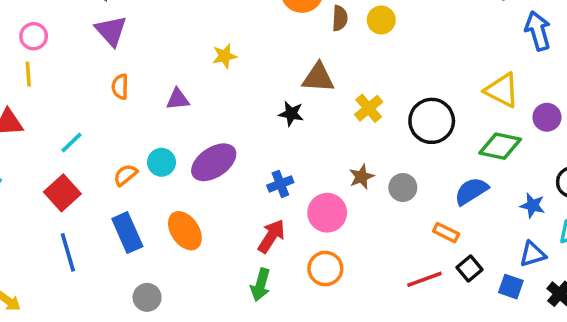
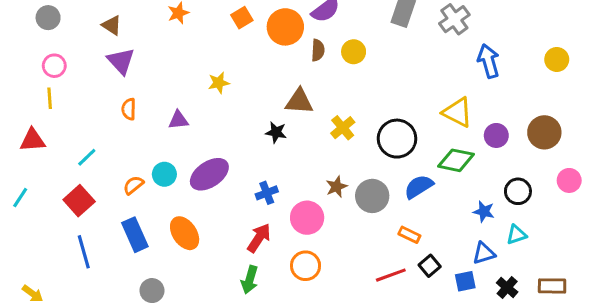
gray circle: (403, 187) -> (372, 196), size x1.4
blue semicircle: (471, 191) -> (419, 187), moved
blue square: (511, 287) -> (465, 281), turned -30

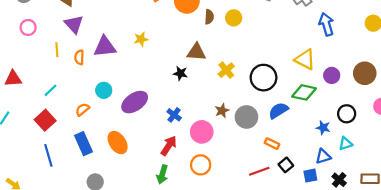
yellow line: (50, 98) -> (57, 50), moved
purple triangle: (178, 120) -> (105, 47), moved, size x1.6
cyan circle: (164, 174) -> (104, 90), moved
blue cross: (267, 193) -> (174, 115), turned -32

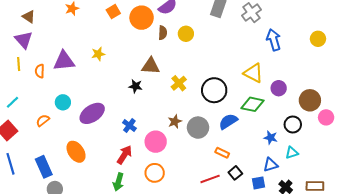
purple triangle: (74, 24) -> (24, 40), moved
brown circle: (365, 73) -> (310, 100), moved
blue rectangle: (83, 144) -> (44, 167), moved

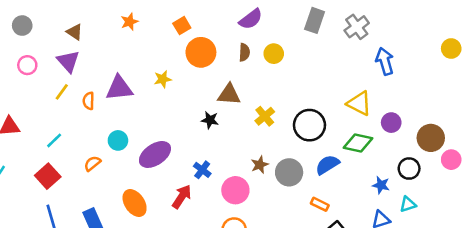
orange circle: (142, 18) -> (201, 52), moved
yellow circle: (318, 39) -> (451, 49), moved
yellow line: (19, 64) -> (62, 92), turned 40
red arrow: (124, 155) -> (182, 197), moved

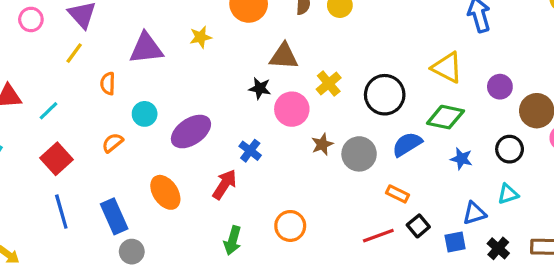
orange semicircle: (89, 101) -> (108, 83), moved
purple circle: (391, 123) -> (500, 87), moved
cyan line: (54, 140) -> (49, 111), moved
blue star: (381, 185) -> (461, 159), moved
pink circle: (235, 190) -> (292, 109), moved

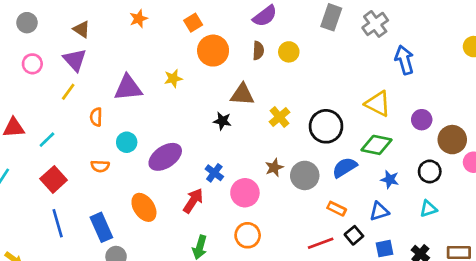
pink circle: (292, 109) -> (245, 193), moved
orange semicircle: (113, 143) -> (100, 166), turned -138
blue triangle: (474, 213) -> (379, 211), moved

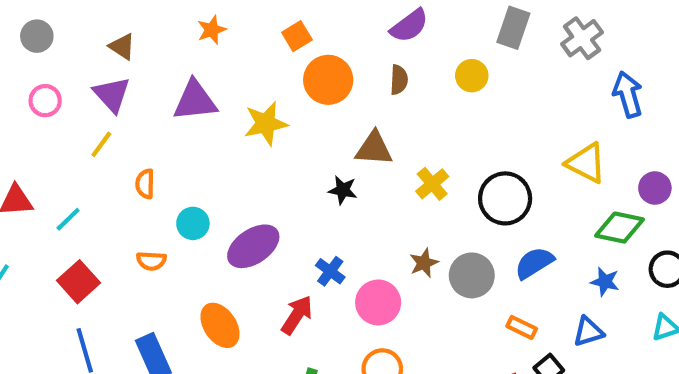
yellow circle: (289, 52) -> (472, 76), moved
yellow star: (173, 78) -> (266, 124), size x1.5
purple triangle: (128, 88) -> (195, 101), moved
green diamond: (376, 145) -> (620, 228), moved

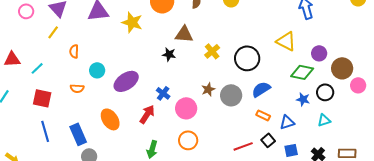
yellow star: (266, 124) -> (132, 22), turned 30
red square: (78, 282) -> (42, 98), turned -36
blue star: (605, 282) -> (303, 99), moved
orange rectangle: (522, 327) -> (263, 115), moved

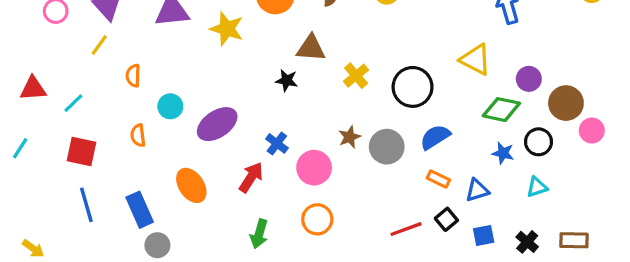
orange semicircle: (77, 88) -> (138, 135), turned 80

